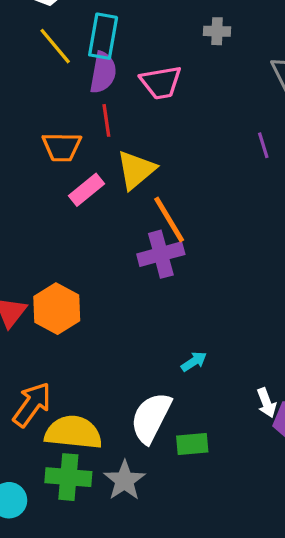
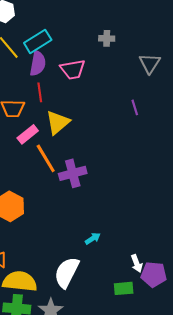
cyan rectangle: (103, 36) -> (38, 41), turned 48
orange line: (169, 219) -> (46, 158), moved
green rectangle: (192, 444) -> (124, 288), moved

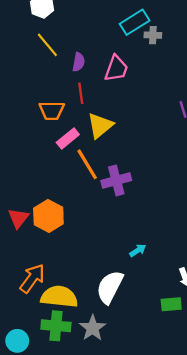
cyan rectangle: (38, 41) -> (135, 22), moved
purple semicircle: (38, 63) -> (79, 62), size x0.7
pink trapezoid: (73, 69) -> (116, 69), turned -60

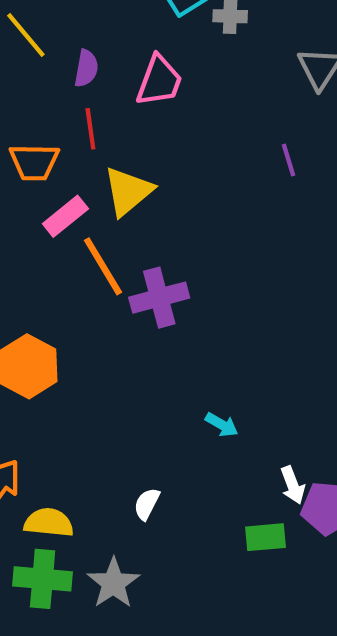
cyan arrow: (138, 250) -> (222, 425), moved, turned 63
white semicircle: (110, 287) -> (147, 504), size x0.5
yellow semicircle: (59, 297) -> (49, 523), size x0.7

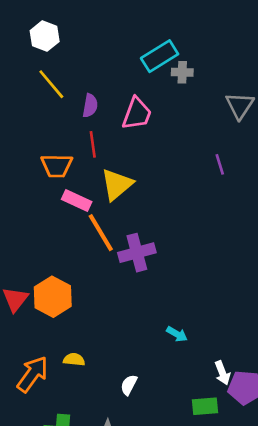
pink rectangle: (65, 216) -> (77, 200), turned 64
yellow semicircle: (49, 523) -> (74, 359), moved, size x0.7

